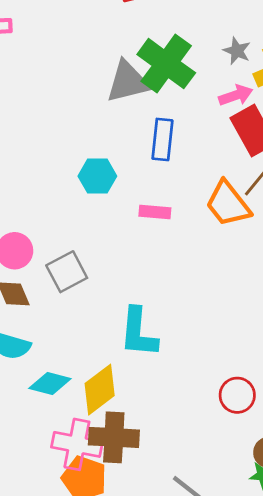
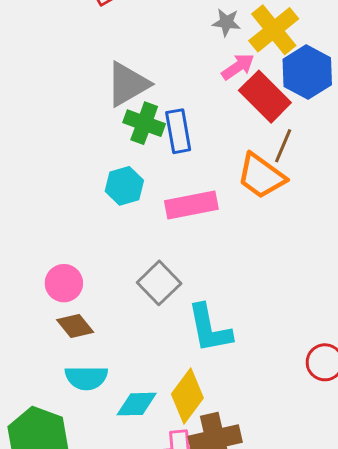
green cross: (166, 64) -> (144, 123), moved, size x0.7
pink rectangle: (155, 212) -> (191, 205), size x1.6
gray square: (67, 272) -> (159, 283), moved

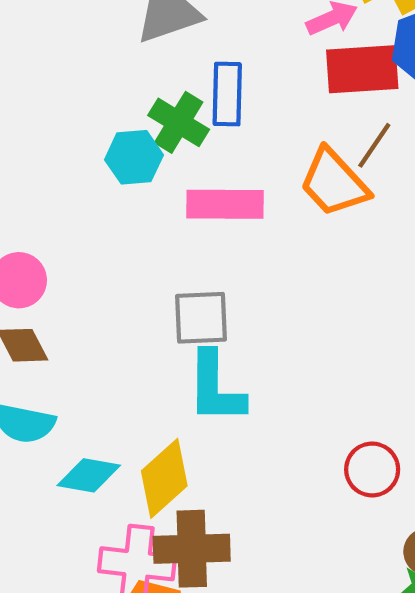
red rectangle: (265, 97) -> (362, 69), turned -60
green cross: (144, 123) -> (179, 122), moved
gray square: (159, 283) -> (201, 318), moved, turned 30

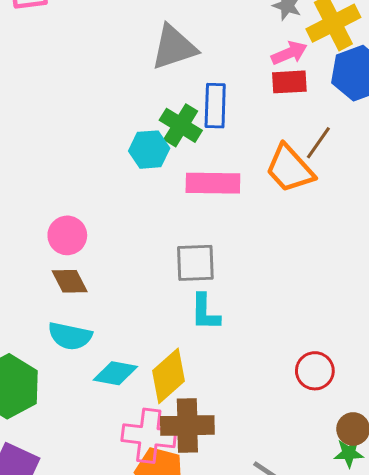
red rectangle: (362, 69) -> (289, 82), moved, size x0.7
cyan L-shape: (215, 388) -> (205, 312), size x0.7

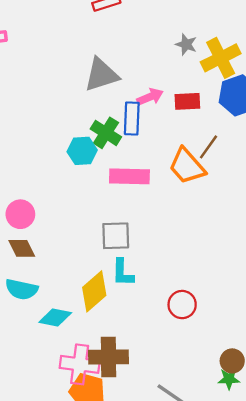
pink arrow: (289, 53) -> (150, 97), moved
red circle: (315, 371) -> (182, 305), moved
yellow diamond: (168, 376) -> (94, 291), moved

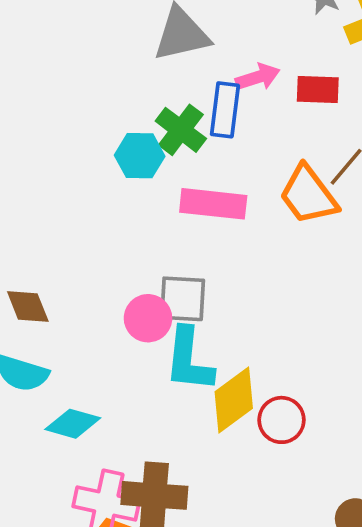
pink circle: (20, 214) -> (148, 318), moved
cyan L-shape: (123, 273) -> (189, 360), size x1.4
yellow diamond: (94, 291) -> (234, 400), moved

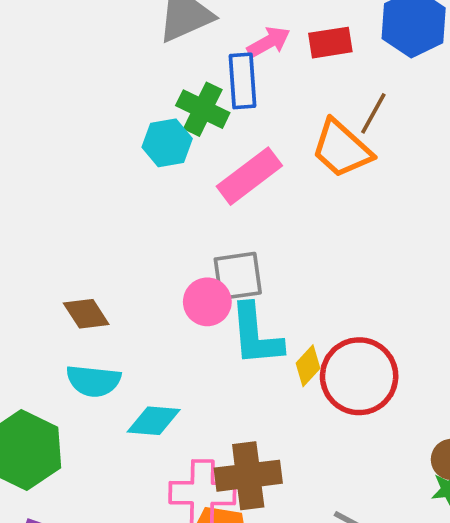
pink rectangle: (213, 204) -> (249, 176), turned -32
yellow diamond: (234, 400) -> (308, 366), size x0.6
red circle: (281, 420) -> (359, 376), size x1.6

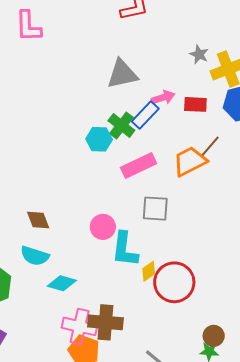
blue rectangle: (243, 81) -> (145, 115), turned 36
orange trapezoid: (342, 149) -> (190, 161), turned 99
gray square: (238, 276) -> (155, 209), moved

